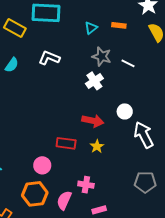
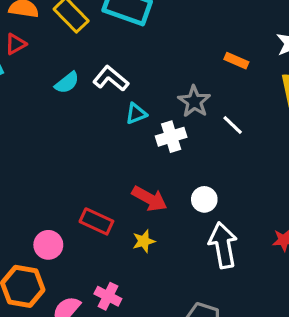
cyan triangle: (91, 28) -> (136, 114), moved
cyan semicircle: (12, 65) -> (67, 83), moved

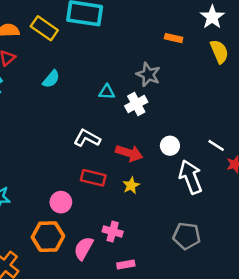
white L-shape: (111, 79) -> (87, 138), moved
cyan triangle: (136, 114) -> (107, 92), turned 35
white line: (233, 125) -> (216, 145), moved

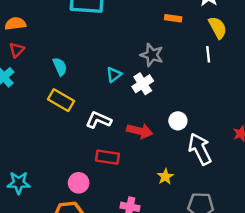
yellow rectangle: (44, 28) -> (61, 100), moved
cyan semicircle: (51, 79) -> (60, 67), turned -60
cyan triangle: (107, 92) -> (114, 75), turned -35
white line: (216, 145) -> (208, 54), moved, turned 56
yellow star: (131, 185) -> (165, 177), moved

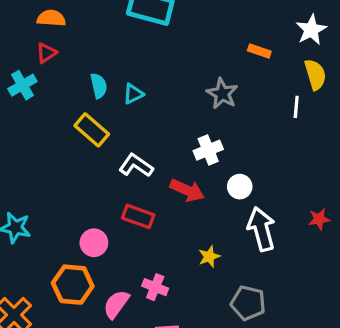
cyan triangle: (114, 75) -> (133, 94), moved
white cross: (143, 84) -> (208, 150), moved

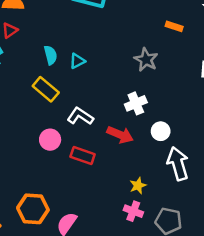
pink circle: (94, 243) -> (50, 140), moved
pink cross: (155, 287) -> (133, 211), moved

